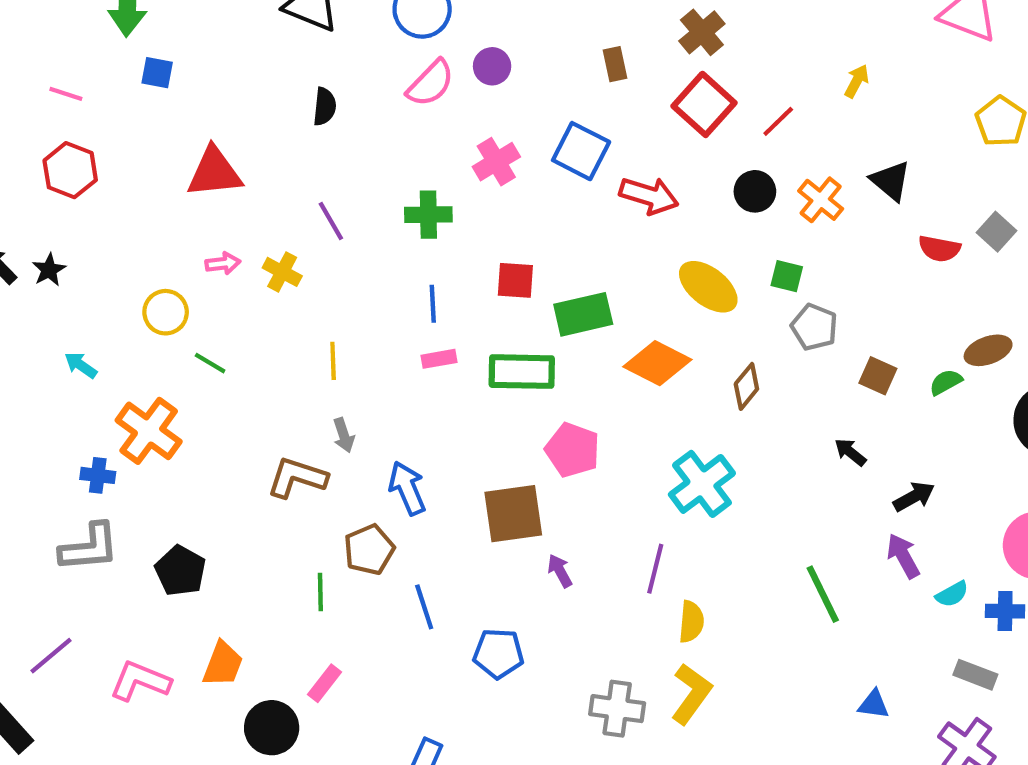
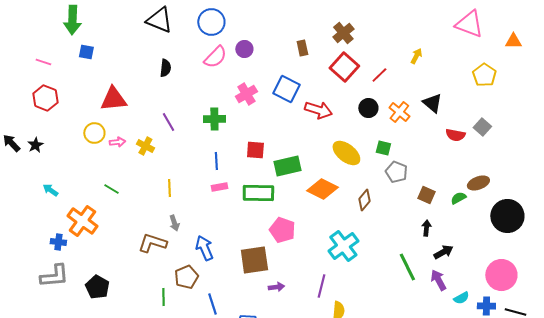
yellow circle: (166, 312) -> (94, 133), moved
black arrow: (850, 452) -> (426, 228), moved, turned 56
purple arrow: (560, 571) -> (276, 287), turned 112
green line: (823, 594) -> (407, 267), moved

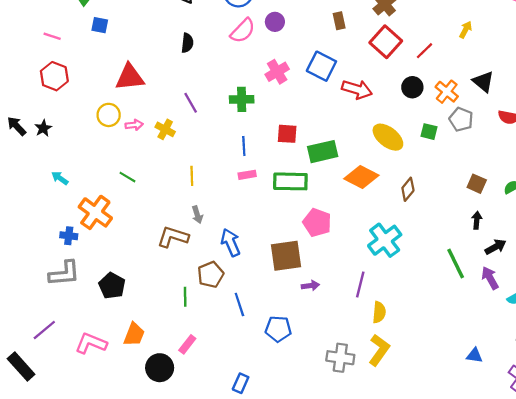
gray pentagon: (396, 172) -> (461, 119), moved

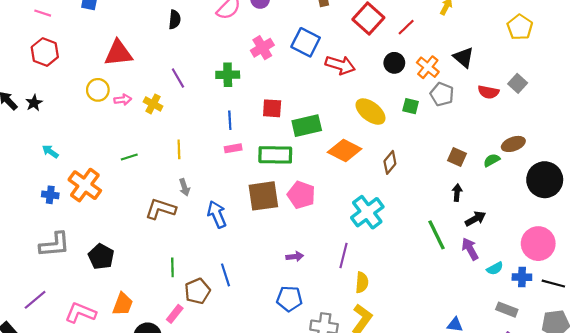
green line: (127, 177) -> (129, 157), moved, turned -49
blue cross: (69, 236) -> (50, 195), moved
brown square: (286, 256) -> (263, 196), moved
brown pentagon: (211, 275) -> (197, 291), moved
blue pentagon: (278, 329) -> (289, 299), moved

